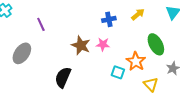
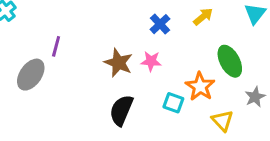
blue cross: (109, 19) -> (160, 24), turned -32
purple line: (41, 24) -> (56, 46), moved, turned 40
black semicircle: (63, 77) -> (121, 110), moved

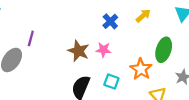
green ellipse: (230, 61) -> (164, 50), turned 45
cyan square: (173, 103) -> (111, 82), moved

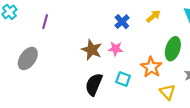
purple line: (31, 38) -> (45, 22), moved

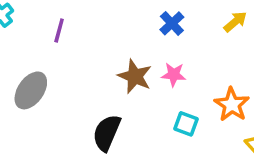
blue cross: (122, 22) -> (172, 23), moved
black semicircle: (94, 84) -> (107, 133), moved

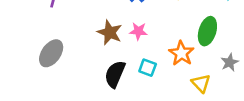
gray ellipse: (31, 90) -> (51, 53), moved
black semicircle: (107, 133) -> (115, 74), moved

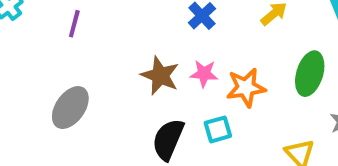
orange star: (181, 53) -> (246, 88), moved, turned 30
cyan square: (148, 68) -> (218, 129), turned -36

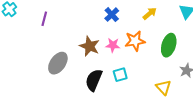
orange star: (246, 88) -> (135, 41), moved
gray ellipse: (70, 108) -> (58, 63), moved

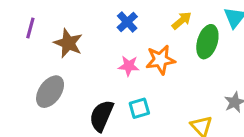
green ellipse: (169, 45) -> (207, 42), moved
brown star: (90, 46) -> (68, 43), moved

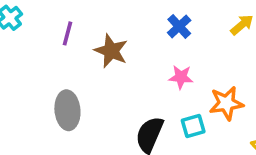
orange star: (161, 60) -> (226, 103), moved
gray ellipse: (50, 92) -> (67, 110), moved, turned -40

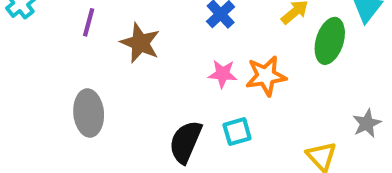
orange star: (226, 103) -> (266, 76), moved

